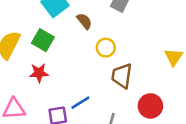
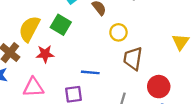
red star: (39, 73) -> (45, 54), moved
blue line: (80, 103) -> (90, 72), moved, turned 36

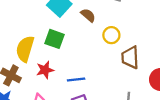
blue line: (90, 72) -> (76, 79), moved

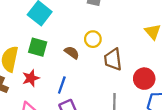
brown semicircle: (88, 15) -> (72, 53), moved
blue line: (76, 79) -> (62, 85), turned -60

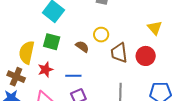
red circle: (144, 79) -> (146, 56), moved
blue line: (62, 85) -> (73, 76), turned 70

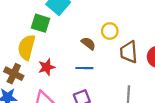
green square: (52, 42) -> (41, 23), moved
blue line: (73, 76) -> (84, 68), moved

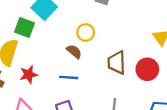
yellow circle: (110, 31) -> (86, 33), moved

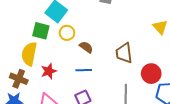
yellow circle: (86, 33) -> (67, 33), moved
red circle: (147, 69) -> (151, 74), moved

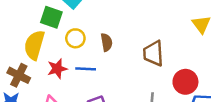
yellow circle: (67, 33) -> (75, 38), moved
brown semicircle: (86, 47) -> (107, 42), turned 40
blue line: (84, 70) -> (86, 69), moved

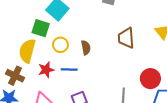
brown trapezoid: (153, 53) -> (126, 38), moved

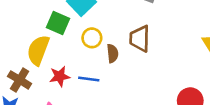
brown trapezoid: (126, 38) -> (140, 39), moved
yellow circle: (60, 45) -> (92, 38), moved

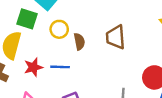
brown trapezoid: (140, 39) -> (116, 37), moved

